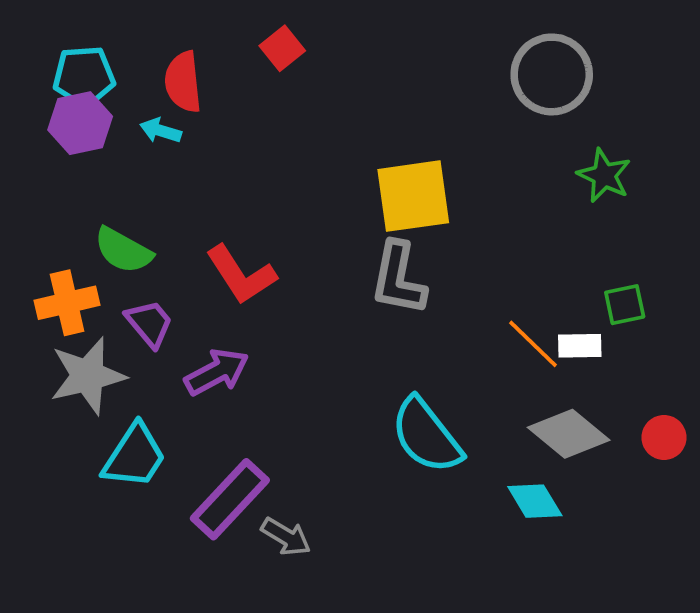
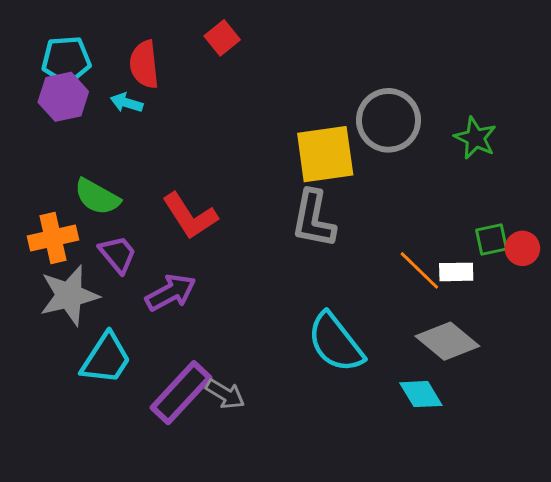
gray circle: (552, 74) -> (389, 120), moved
red circle: (664, 437) -> (522, 248), moved
gray arrow: (286, 537) -> (225, 394), moved

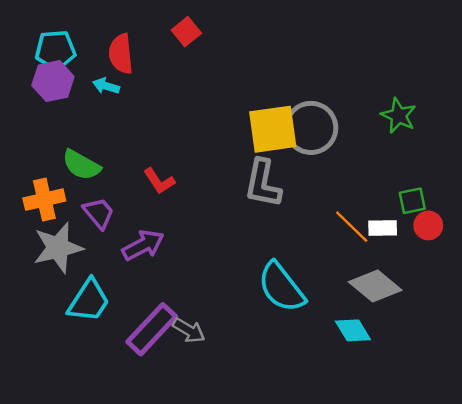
gray circle: (389, 120) -> (311, 128), moved
red L-shape: (190, 216) -> (159, 181), size x0.7
red circle: (522, 248) -> (428, 225), moved

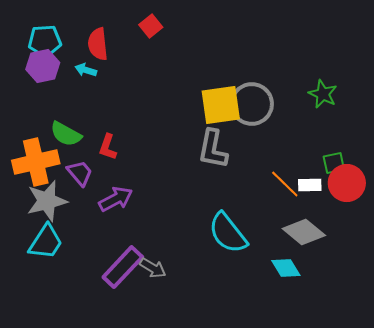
red L-shape: (159, 181) -> (108, 147), moved, turned 52
orange cross: (44, 200) -> (36, 162), size x1.4
red circle: (428, 225) -> (347, 183), size x1.6
cyan trapezoid: (89, 301) -> (46, 242), moved

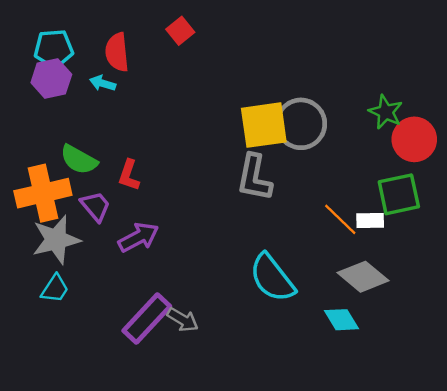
green square: (334, 163) -> (399, 194), size x1.6
red circle: (347, 183) -> (414, 139), moved
cyan trapezoid: (46, 242) -> (55, 289), size x0.7

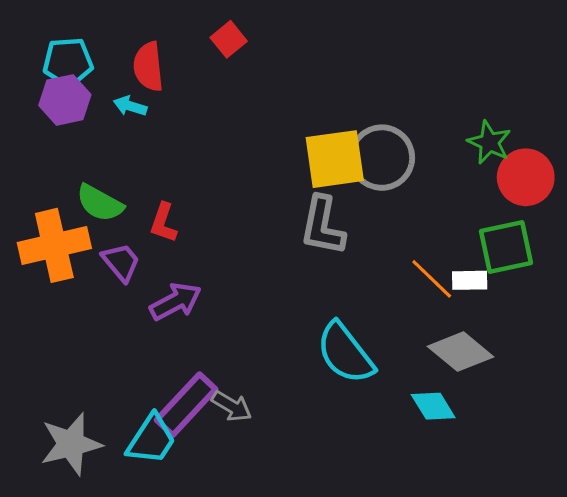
gray star: (56, 240) -> (71, 444), moved
cyan trapezoid: (55, 289) -> (151, 439), moved, size x1.4

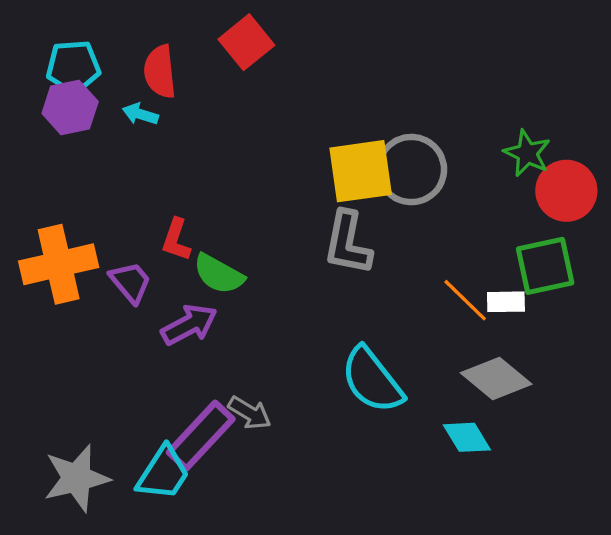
red square: (229, 39) -> (246, 42), size x1.4
green semicircle: (100, 203) -> (219, 274), moved
gray arrow: (232, 406) -> (250, 413), moved

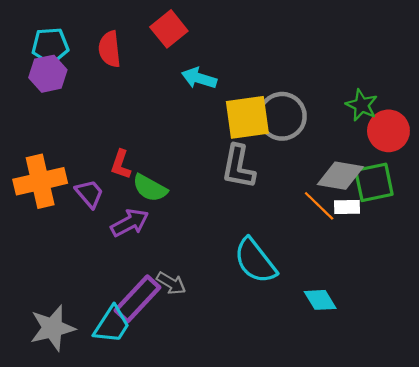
cyan arrow: (140, 114) -> (199, 78), moved, size x1.4
gray diamond: (496, 379) -> (340, 176), moved, turned -30

